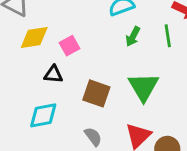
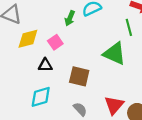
green arrow: (133, 36) -> (70, 18), moved
green triangle: (143, 87) -> (114, 54), moved, turned -30

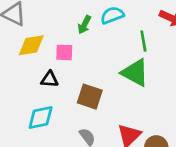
green line: (129, 27) -> (143, 41), moved
pink square: (55, 42) -> (64, 52), turned 32

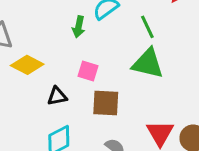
yellow diamond: (31, 45) -> (27, 65), turned 52
pink square: (64, 52) -> (88, 71), moved, turned 30

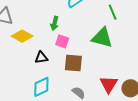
green arrow: (79, 27) -> (55, 23), moved
green line: (147, 27) -> (113, 12), moved

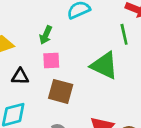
pink square: (62, 41) -> (51, 61), turned -32

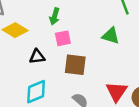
green triangle: (104, 65) -> (111, 36), size x0.7

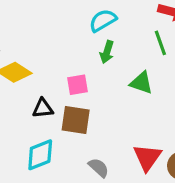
green arrow: (55, 16) -> (107, 52), moved
brown square: (75, 65) -> (76, 120), moved

